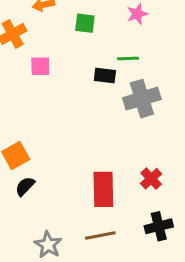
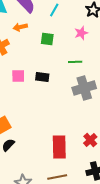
pink square: (40, 66) -> (18, 76), moved
black rectangle: (105, 76) -> (42, 77), moved

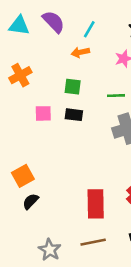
orange arrow: (20, 27) -> (80, 52), moved
green square: (47, 39) -> (73, 87), moved

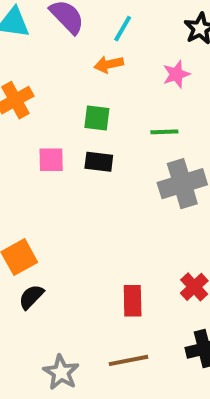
red rectangle: (96, 204) -> (133, 301), size x0.7

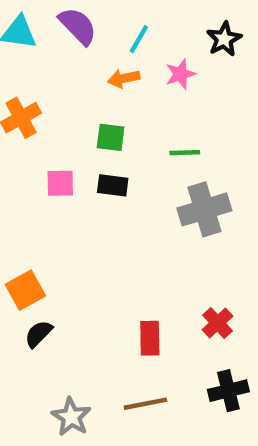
pink star: (176, 74) -> (180, 74), moved

